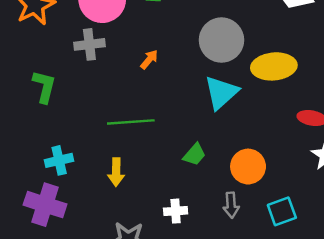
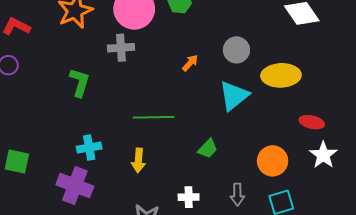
gray circle: (221, 40) -> (236, 50), size x0.7
orange arrow: (149, 59) -> (190, 63), moved
orange circle: (248, 167) -> (273, 161), moved

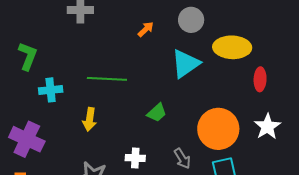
green L-shape: (80, 82) -> (28, 56), moved
red ellipse: (312, 122) -> (260, 79), moved, turned 75
cyan cross: (89, 148) -> (51, 90), moved
orange circle: (273, 161) -> (218, 129), size x1.4
gray arrow: (237, 194) -> (182, 159), turned -35

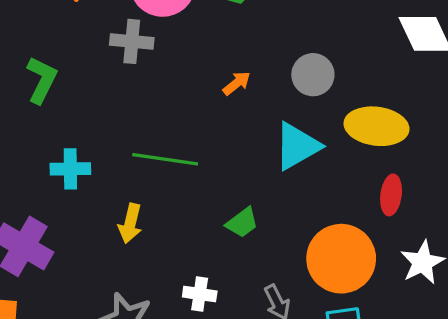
green L-shape: (28, 56) -> (42, 80), moved
red ellipse: (260, 79) -> (391, 195), moved

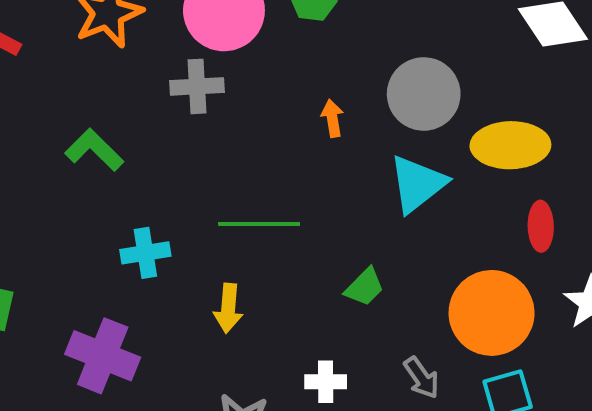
gray circle: (313, 75) -> (424, 94), size x1.4
green L-shape: (42, 80) -> (94, 150), turned -63
orange arrow: (237, 83) -> (332, 118), turned -52

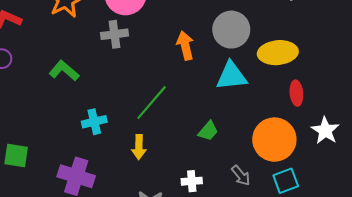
orange arrow: (332, 118) -> (185, 46), size x1.5
cyan triangle: (417, 184) -> (231, 76), turned 36
green line: (259, 224) -> (152, 103), turned -45

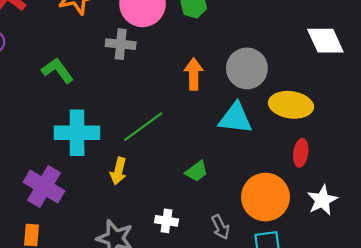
cyan cross: (94, 122) -> (77, 133), size x1.6

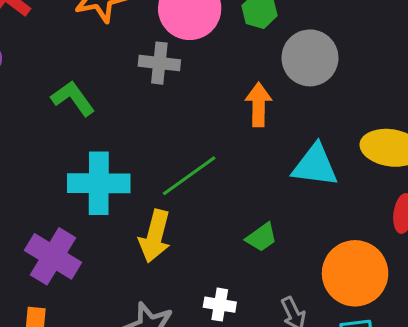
gray circle: (247, 68) -> (310, 58), moved
yellow arrow: (118, 171) -> (155, 236), size x1.4

